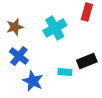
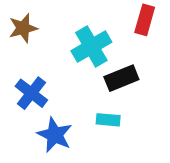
brown star: (15, 27) -> (23, 28), moved
black rectangle: (87, 61) -> (121, 78), moved

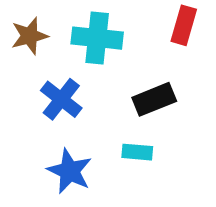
cyan cross: (91, 47) -> (97, 38), moved, turned 36
blue cross: (31, 93) -> (61, 99), moved

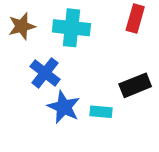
black rectangle: (154, 99) -> (135, 85), moved
blue star: (70, 171) -> (64, 107), moved

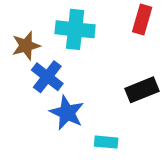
brown star: (22, 26) -> (26, 46), moved
cyan rectangle: (101, 112) -> (106, 142), moved

